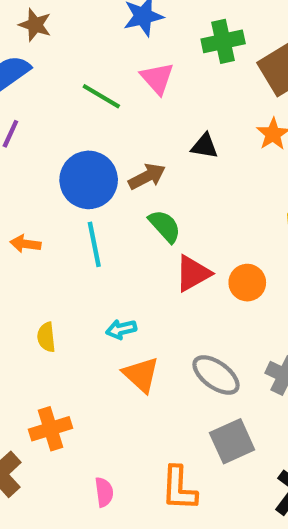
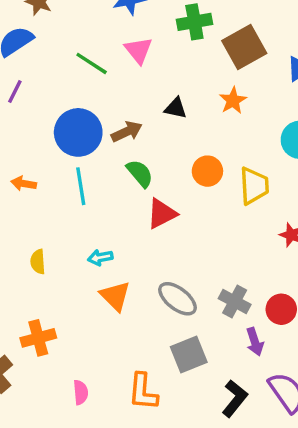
orange circle: (247, 283) -> (207, 171), moved

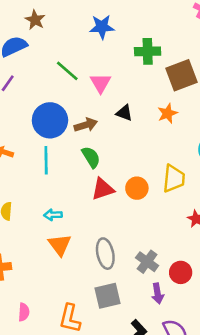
pink triangle: (139, 50) -> (101, 83), moved
orange circle: (207, 171) -> (137, 188), moved
gray ellipse: (178, 299) -> (105, 254), turned 32

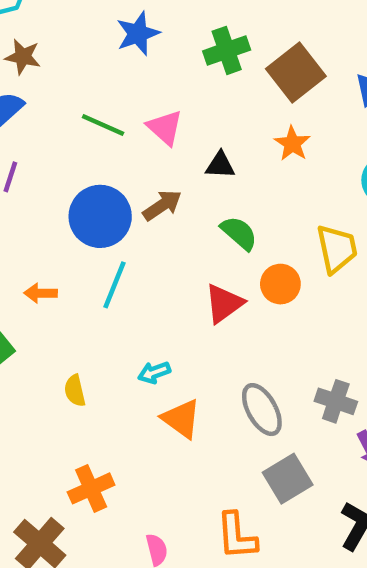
green semicircle: (91, 157) -> (239, 233), moved
cyan line: (46, 160) -> (114, 285), turned 40

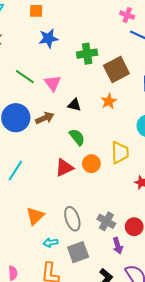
cyan line: (114, 285) -> (15, 171), moved
cyan arrow: (154, 373) -> (51, 243), moved
orange triangle: (181, 419) -> (35, 216), turned 30

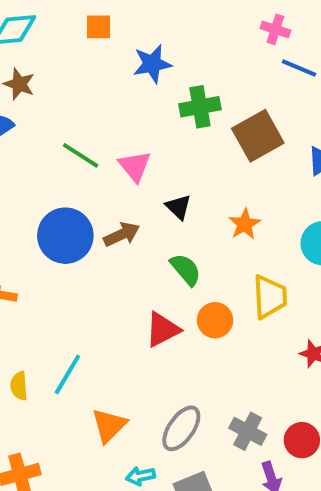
blue star: (48, 38) -> (152, 64), moved
orange star: (109, 101) -> (245, 224), moved
black triangle: (74, 105) -> (178, 207), turned 32
cyan line: (15, 171) -> (67, 374), moved
gray ellipse: (72, 219) -> (181, 428), turned 55

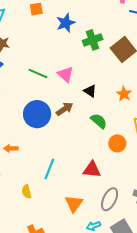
red triangle: (163, 330) -> (92, 170), moved, turned 42
cyan line: (67, 374) -> (49, 169), moved

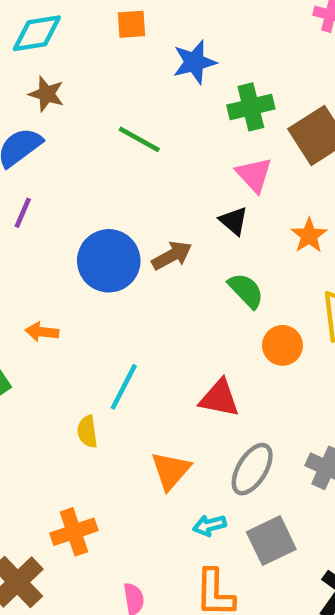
green line: (38, 74) -> (139, 139), moved
pink triangle: (65, 74) -> (254, 175), moved
yellow semicircle: (26, 192) -> (87, 432), moved

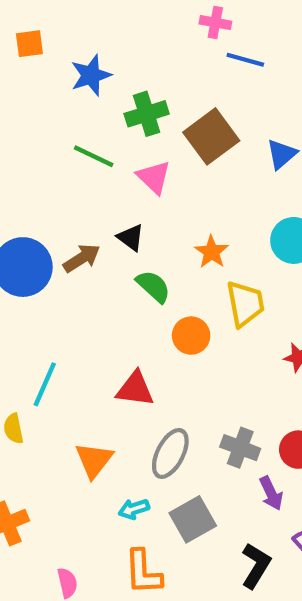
green line: (139, 139) -> (94, 156), moved
black triangle: (234, 221) -> (131, 238), moved
orange star: (309, 236) -> (212, 252), moved

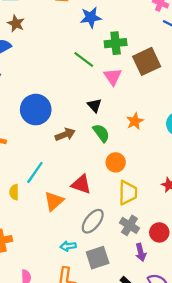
brown arrow: (82, 258) -> (65, 135), moved
yellow trapezoid: (245, 304) -> (128, 193), moved
orange triangle: (94, 460) -> (54, 201), moved

